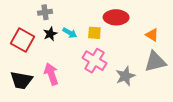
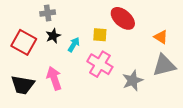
red ellipse: (116, 17) -> (123, 18), turned 40
cyan arrow: (70, 33) -> (74, 45), moved, turned -88

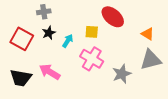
pink arrow: (54, 78) -> (50, 72), turned -40

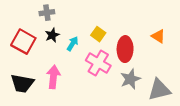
red ellipse: (113, 17) -> (125, 49), moved, turned 50
yellow square: (92, 32) -> (98, 34), turned 32
gray triangle: (151, 60) -> (159, 90), moved
pink arrow: (50, 72) -> (53, 77), turned 65

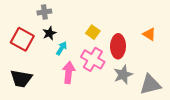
cyan arrow: (73, 44) -> (62, 48), moved
pink arrow: (53, 77) -> (69, 73), moved

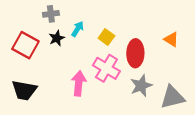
cyan arrow: (62, 48) -> (78, 29), moved

